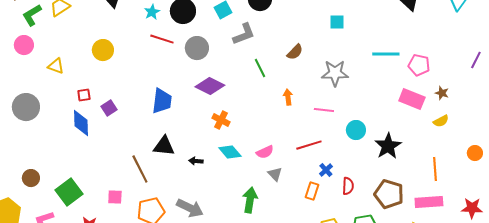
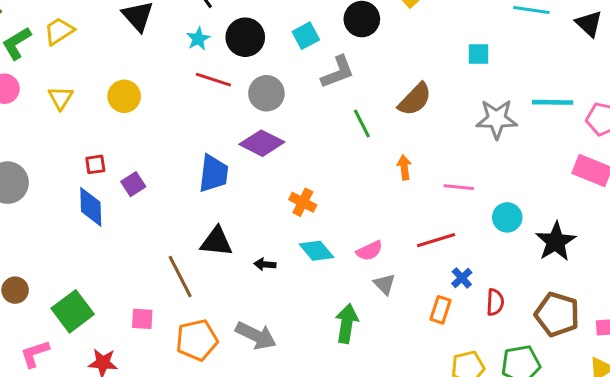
brown semicircle: (295, 52) -> (415, 99), size x1.4
yellow triangle: (56, 66) -> (61, 98), moved, turned 42
gray star: (335, 73) -> (497, 119), moved
purple diamond: (210, 86) -> (262, 143), moved

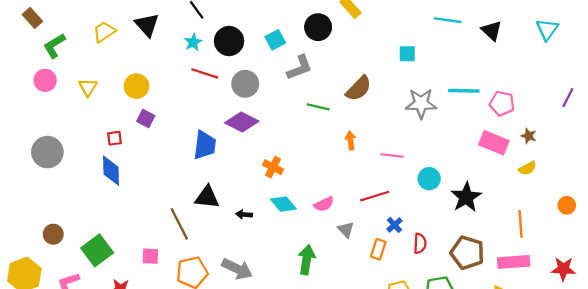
yellow trapezoid: (59, 31) -> (104, 32), moved
green line: (362, 124) -> (318, 107), turned -50
purple square: (133, 184) -> (146, 119), moved, turned -30
gray triangle: (385, 284) -> (346, 230), moved

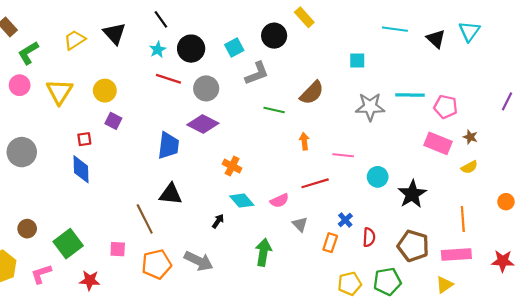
cyan triangle: (547, 29) -> (469, 31), moved
yellow triangle: (88, 87) -> (59, 92), size x1.5
red line: (375, 196) -> (315, 183), moved
black arrow: (244, 215) -> (218, 221), moved, turned 120

